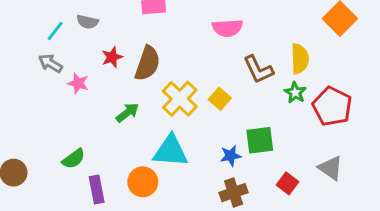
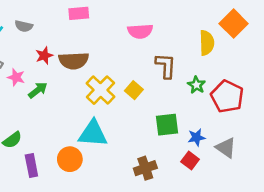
yellow semicircle: (300, 59) -> (207, 43), moved
brown semicircle: (147, 63) -> (74, 61), turned 68
brown L-shape: (258, 69) -> (166, 66), turned -152
green arrow: (127, 113) -> (38, 90), moved
blue star: (231, 156) -> (196, 137), moved

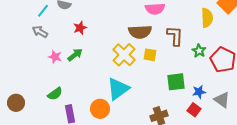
brown semicircle: (74, 61) -> (140, 32), moved
pink star: (16, 77) -> (55, 57), moved
yellow square: (134, 90) -> (150, 55), turned -32
cyan triangle: (93, 134) -> (118, 89), turned -40

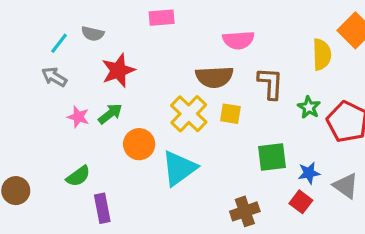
red star: (80, 28) -> (118, 70), size x1.5
orange circle: (100, 109) -> (139, 144), moved

